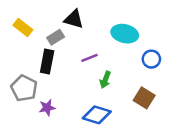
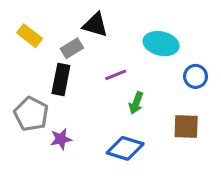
brown square: (144, 98) -> (186, 126), turned -30

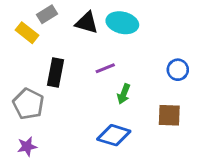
cyan ellipse: (161, 44) -> (122, 23), moved
gray rectangle: (72, 48) -> (47, 14), moved
purple star: (61, 139) -> (27, 147), moved

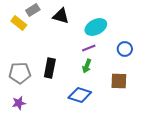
cyan ellipse: (122, 23) -> (96, 27), moved, turned -40
purple line: (105, 68) -> (89, 48), moved
black rectangle: (55, 73) -> (50, 68), moved
gray pentagon: (28, 104) -> (20, 73), turned -30

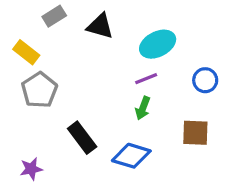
yellow rectangle: (19, 23) -> (26, 52), moved
black rectangle: (50, 68) -> (82, 138), moved, turned -48
gray pentagon: (20, 73) -> (39, 90), moved, turned -30

